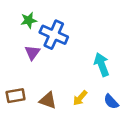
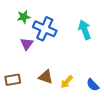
cyan arrow: (102, 65) -> (85, 30), moved
brown triangle: (48, 100) -> (46, 77), moved

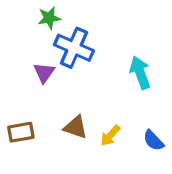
green star: (24, 17) -> (49, 18), moved
cyan arrow: (85, 30) -> (140, 73), moved

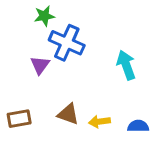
yellow arrow: (110, 136) -> (99, 122), turned 42
blue semicircle: (153, 140) -> (138, 126), turned 132

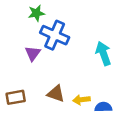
blue semicircle: (138, 126) -> (103, 107), moved

